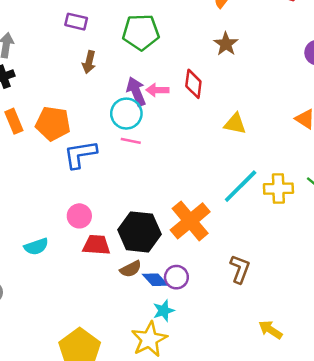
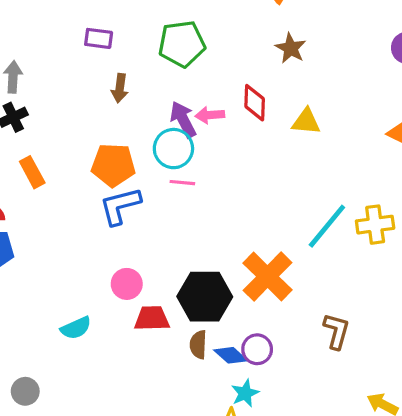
orange pentagon: (53, 124) -> (113, 165), moved
yellow triangle: (235, 124) -> (306, 122), moved
brown semicircle: (131, 269) -> (198, 345), turned 125

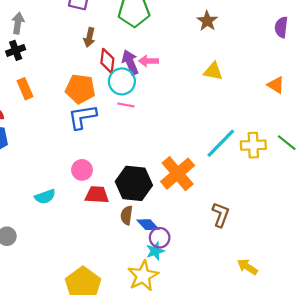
red diamond: (255, 103) -> (107, 61), moved
purple circle: (257, 349) -> (160, 238), moved

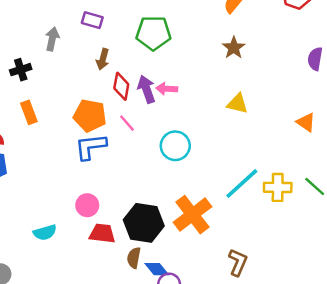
gray arrow: (18, 23) -> (52, 39), moved
cyan circle: (122, 81) -> (175, 146), moved
pink line: (126, 105) -> (127, 123), moved, turned 35

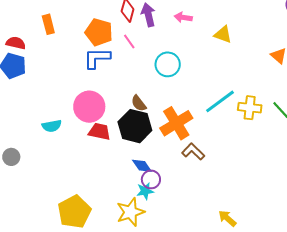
pink arrow: (167, 89) -> (183, 17), moved
pink circle: (87, 205) -> (89, 107), size x1.6
brown semicircle: (134, 258) -> (139, 103), moved, turned -54
brown L-shape: (238, 262) -> (193, 152), moved, turned -75

